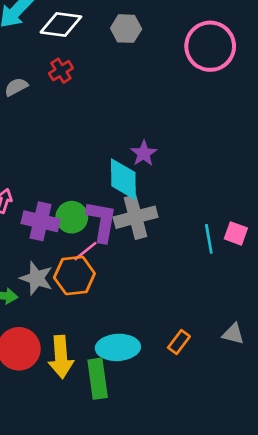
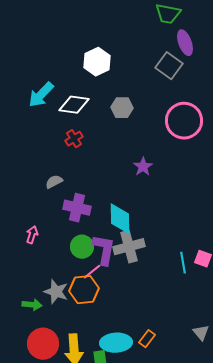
gray semicircle: (16, 87) -> (54, 182), moved
purple star: (144, 153) -> (143, 167), moved
purple cross: (41, 221) -> (77, 208), moved
gray triangle: (233, 334) -> (201, 333), turned 36
orange rectangle: (179, 342) -> (147, 339), moved

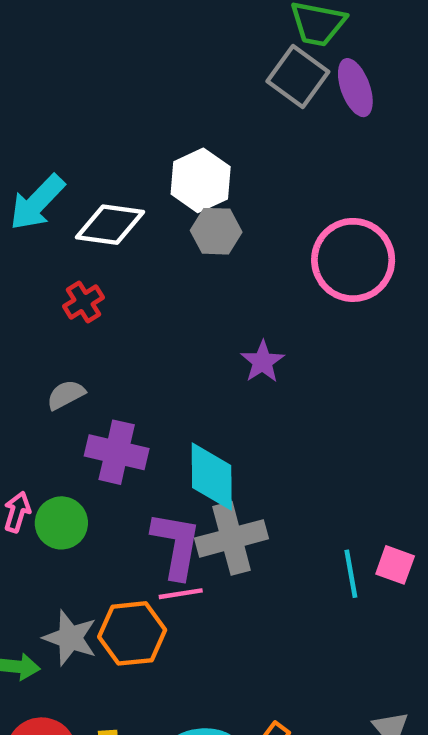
white hexagon: (97, 62) -> (201, 180), moved
gray square: (169, 66) -> (298, 77), moved
red cross: (74, 139) -> (83, 302), moved
green circle: (82, 247) -> (61, 523), moved
pink line: (92, 272) -> (181, 594), moved, turned 30

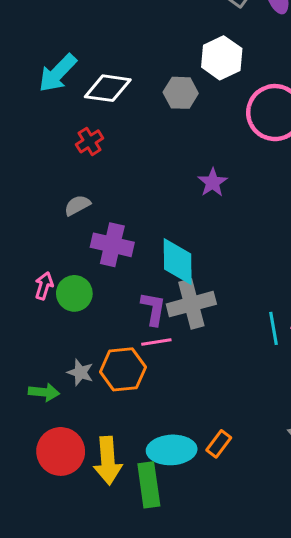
white hexagon: (201, 180) -> (222, 58), moved
purple L-shape: (176, 545) -> (153, 309), size x0.7
gray star: (70, 638) -> (80, 372), size x0.7

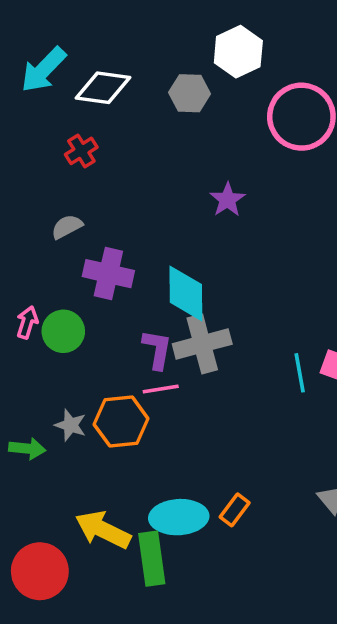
red circle: (61, 451) -> (40, 571), moved
yellow arrow: (108, 461) -> (103, 530), turned 120

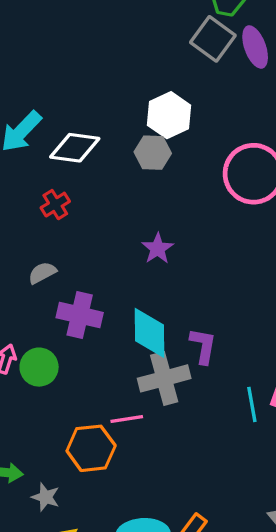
white hexagon: (238, 52) -> (169, 115), moved
purple star: (227, 200) -> (158, 248), moved
purple L-shape: (157, 349) -> (203, 346), moved
gray star: (71, 425) -> (46, 497), moved

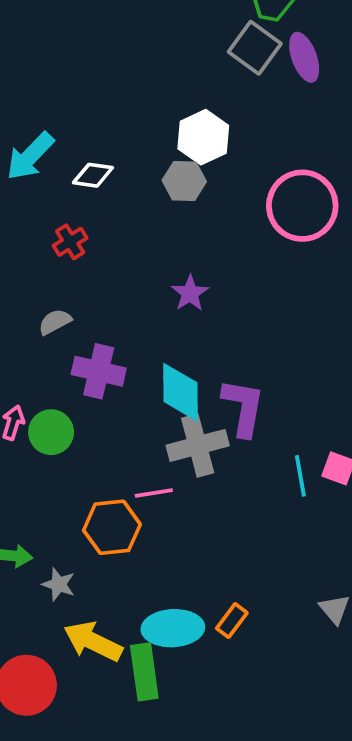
white diamond: (75, 148) -> (93, 175), size x0.7
purple L-shape: (203, 346) -> (243, 407), size x1.4

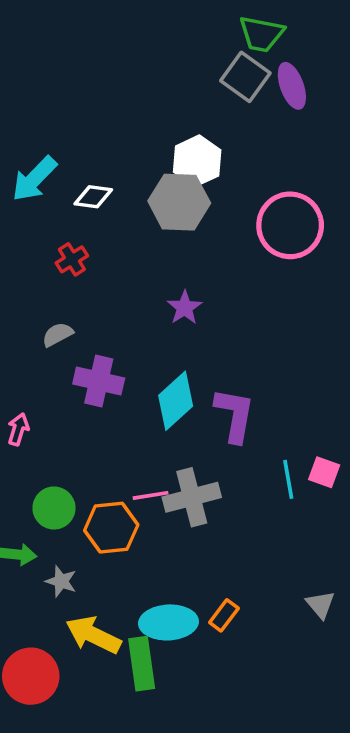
gray hexagon: (184, 181) -> (179, 202), size x1.5
cyan diamond: (180, 392) -> (176, 401), turned 48
green circle: (51, 432) -> (54, 508), moved
gray cross: (198, 445) -> (192, 497), moved

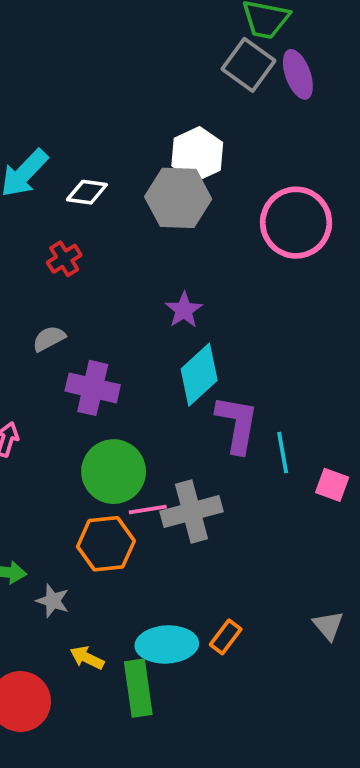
cyan diamond: (176, 401) -> (199, 375), moved
cyan line: (288, 479) -> (283, 453), moved
green circle: (54, 508) -> (114, 472), moved, size x1.4
yellow arrow: (93, 635) -> (87, 658), size x0.6

